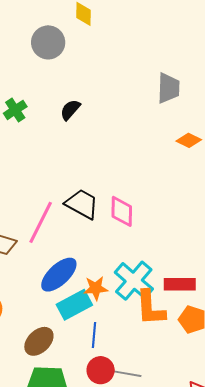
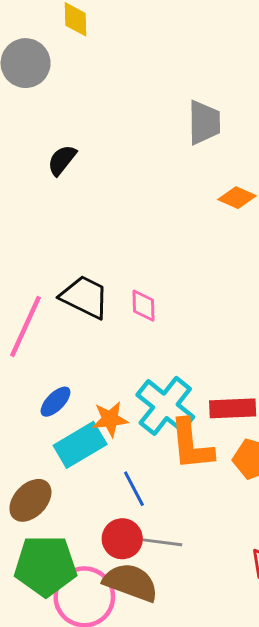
pink diamond: (122, 211) -> (143, 306), size x0.7
blue ellipse: (59, 275) -> (55, 402), size x0.6
blue line: (94, 335) -> (134, 489), moved, turned -30

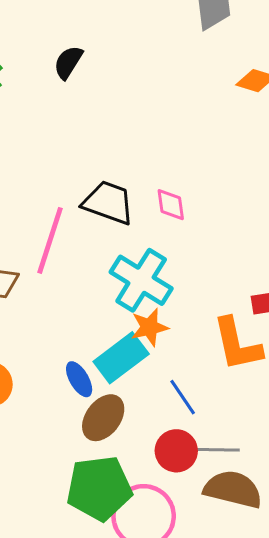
blue ellipse: (55, 402) -> (79, 379), moved, turned -68
cyan cross: (165, 406) -> (141, 280), moved
brown ellipse: (30, 500) -> (103, 418), moved
brown semicircle: (131, 582) -> (233, 489), moved

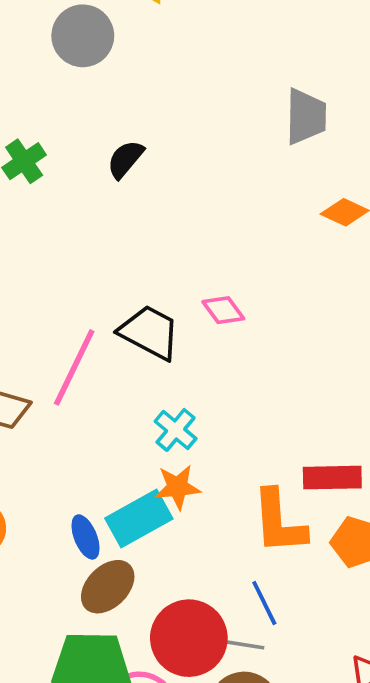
pink diamond: (171, 205) -> (223, 310), moved, turned -36
cyan cross: (141, 280) -> (176, 430), size x0.6
blue line: (183, 397) -> (264, 603), moved
red circle: (176, 451) -> (189, 638), size x1.5

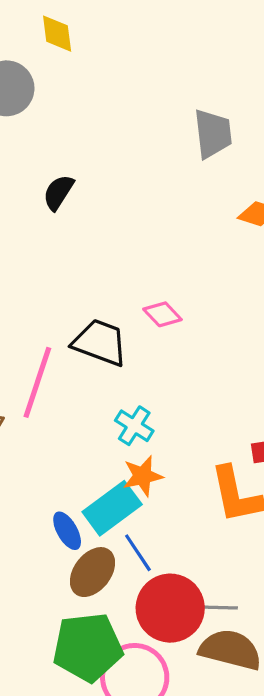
blue line: (264, 603) -> (138, 553), moved

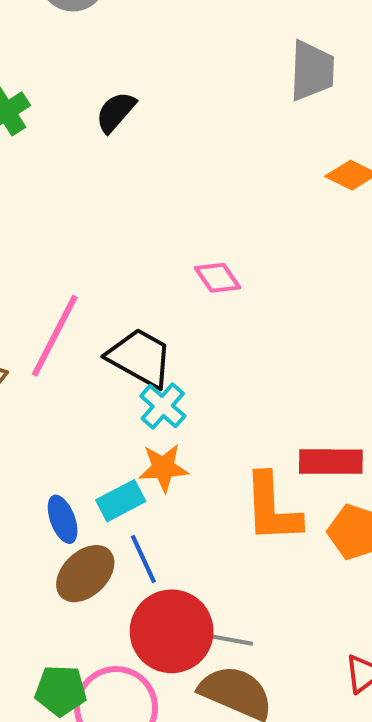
black trapezoid: (100, 343) -> (140, 358), moved
cyan rectangle: (112, 508) -> (121, 501), size x0.7
green pentagon: (88, 647) -> (61, 691), moved, size x0.6

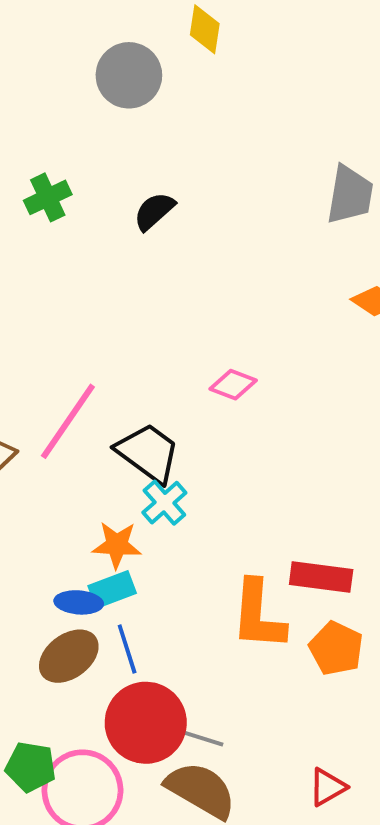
pink diamond: (218, 278) -> (233, 385), turned -42
orange star: (163, 468) -> (117, 545), moved
blue ellipse: (63, 519) -> (79, 602), moved, turned -72

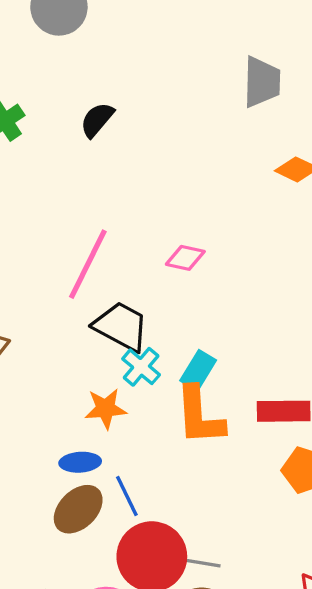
pink line: (68, 421) -> (88, 264), moved
cyan rectangle: (112, 590) -> (198, 370), moved, turned -30
orange L-shape: (258, 615) -> (200, 416), moved

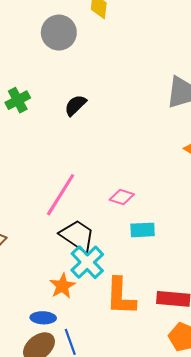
cyan cross: (141, 367) -> (87, 262), size x1.4
cyan rectangle: (198, 370) -> (143, 230), moved, turned 50
orange star: (106, 409) -> (62, 286), turned -30

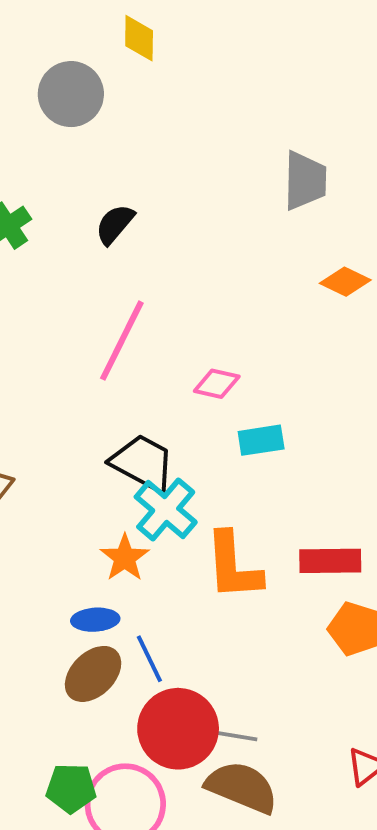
pink line: (61, 195) -> (122, 341), moved

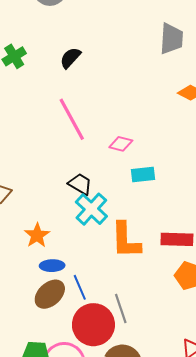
pink line: (122, 341) -> (72, 119), turned -57
black trapezoid: (143, 463) -> (80, 184), size x0.7
orange star: (125, 558) -> (37, 235), moved
gray line: (228, 735) -> (121, 309), moved, turned 60

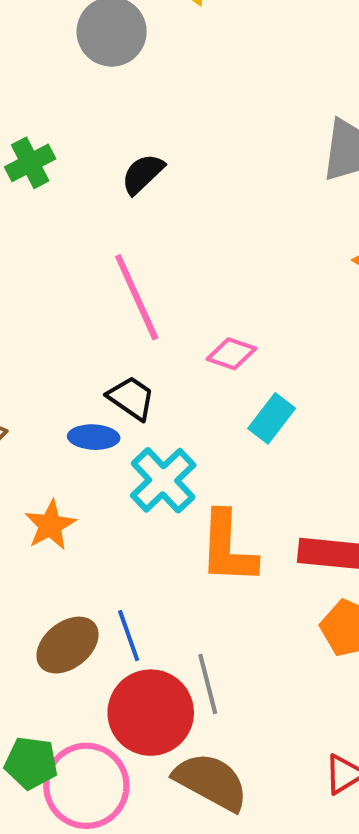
cyan rectangle: (143, 174) -> (272, 418), turned -50
black trapezoid: (80, 184) -> (131, 398), moved
blue ellipse: (52, 266) -> (94, 437), moved

